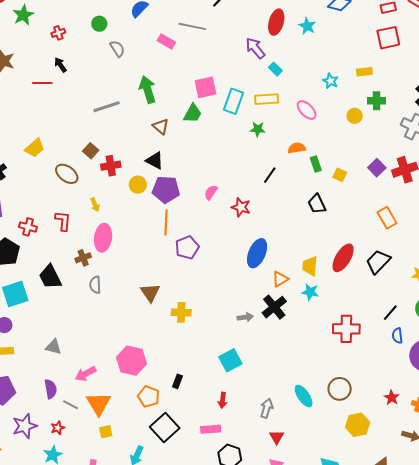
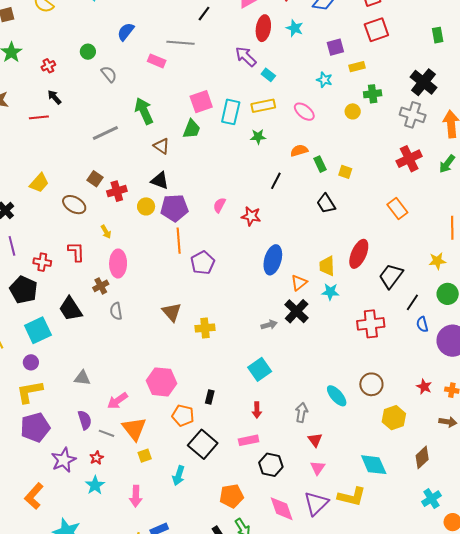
purple square: (377, 168) -> (335, 47), moved, turned 36
black trapezoid: (378, 262) -> (391, 276), moved

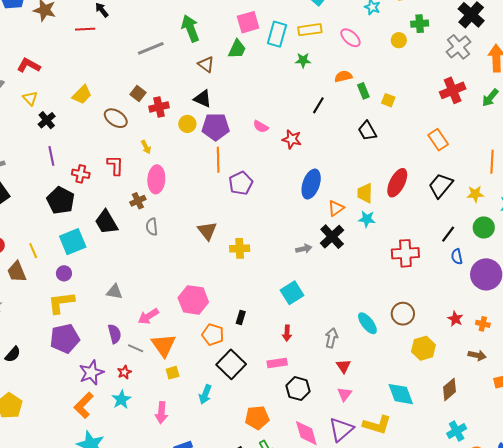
gray cross: (413, 115) -> (458, 47), turned 30
pink semicircle: (219, 205) -> (261, 127), turned -91
black trapezoid: (391, 276) -> (441, 186), moved
orange L-shape: (34, 496) -> (84, 405), moved

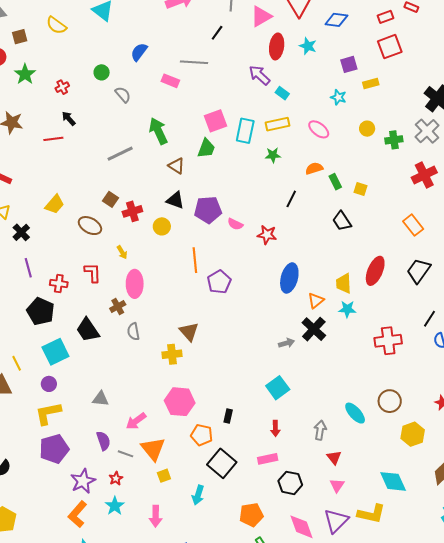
green cross: (420, 24) -> (394, 140), moved
purple pentagon: (216, 127) -> (208, 210), moved
yellow cross: (240, 248) -> (172, 354), moved

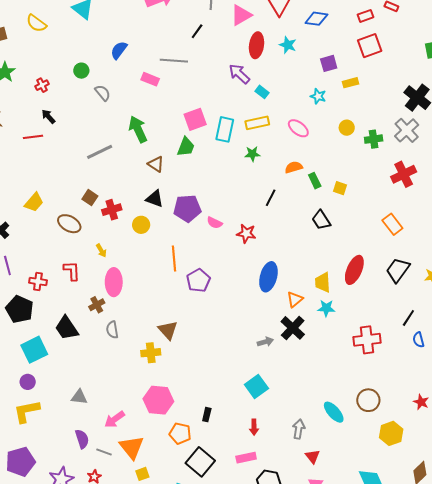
purple pentagon: (54, 449) -> (21, 462), moved

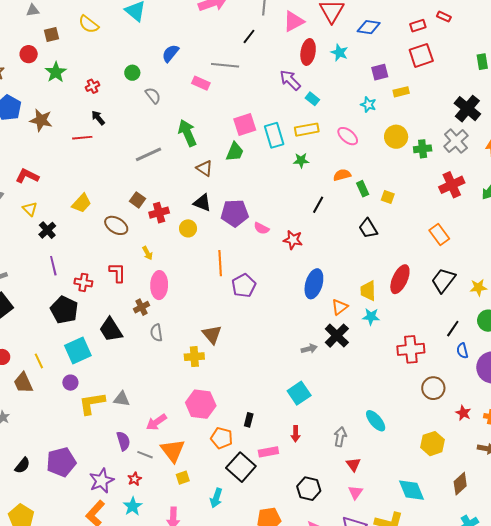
yellow circle: (347, 128) -> (396, 137), size x1.5
cyan rectangle: (225, 129) -> (274, 135), turned -30
brown circle: (368, 400) -> (433, 388), moved
yellow L-shape: (27, 411) -> (92, 403), moved
pink rectangle: (246, 458) -> (268, 452), moved

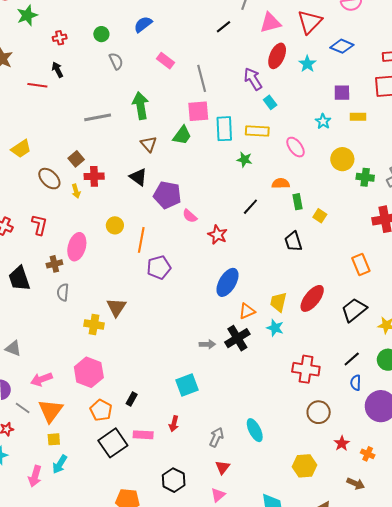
gray line: (225, 65) -> (202, 78), moved, turned 56
yellow circle: (188, 228) -> (115, 225), moved
yellow arrow: (147, 253) -> (76, 191), moved
cyan arrow: (216, 498) -> (60, 464), moved

